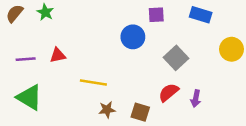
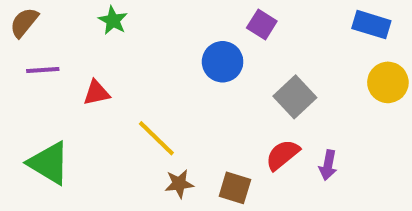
green star: (45, 12) -> (113, 20), moved
purple square: (156, 15) -> (262, 25), turned 35
blue rectangle: (201, 15) -> (371, 25), moved
purple line: (26, 59) -> (43, 70), moved
yellow line: (93, 83) -> (156, 138), turned 35

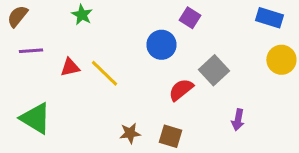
yellow line: (156, 138) -> (105, 73), moved
red semicircle: (282, 155) -> (181, 90), moved

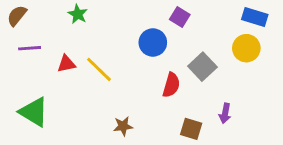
yellow circle: (281, 60) -> (246, 48), moved
red semicircle: (181, 90) -> (171, 85), turned 145
brown square: (170, 136) -> (191, 129), moved

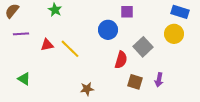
purple square: (180, 17) -> (127, 12), turned -32
green triangle: (34, 112) -> (24, 79), size x0.6
brown square: (191, 129) -> (135, 82), moved

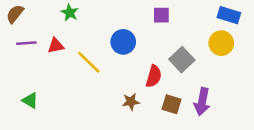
blue circle: (108, 30) -> (123, 42), moved
red triangle: (47, 45) -> (56, 46), moved
purple arrow: (159, 80) -> (202, 102), size x1.5
brown star: (87, 89) -> (131, 102), moved

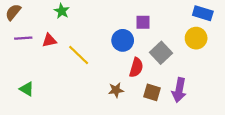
purple square: (161, 15) -> (143, 22), moved
blue circle: (123, 42) -> (123, 40), moved

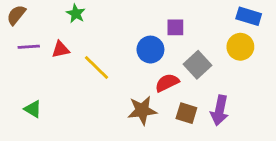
red semicircle: (136, 67) -> (167, 83), turned -132
brown star: (116, 90) -> (142, 110), size x1.5

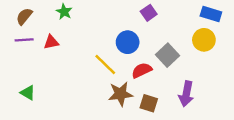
brown semicircle: (16, 15) -> (24, 16), moved
purple square: (175, 27) -> (149, 13), moved, turned -35
yellow line: (96, 67) -> (105, 64), moved
brown square: (186, 113) -> (149, 103), moved

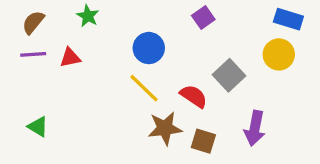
blue circle: (128, 42) -> (149, 48), moved
red semicircle: (142, 70) -> (194, 96), turned 60

